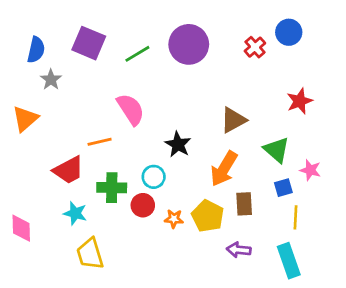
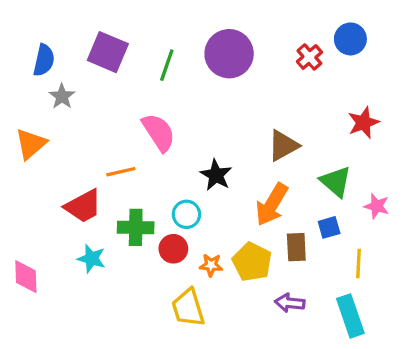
green line: (137, 54) -> (167, 65), turned -40
blue square: (283, 188) -> (329, 227), moved
yellow trapezoid: (90, 254) -> (188, 308), moved

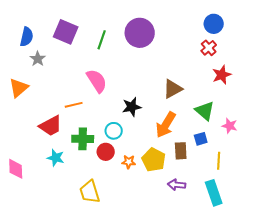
red cross: (309, 57) -> (209, 48), moved
black star: (216, 175) -> (132, 107), turned 30
yellow trapezoid: (188, 308) -> (90, 192), moved

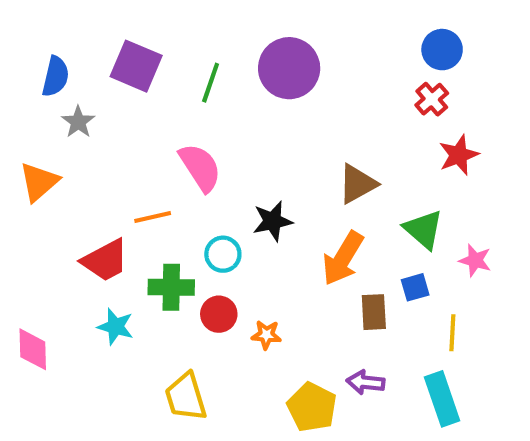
cyan circle: (114, 131) -> (223, 254), moved
yellow pentagon: (154, 160) -> (312, 407), moved

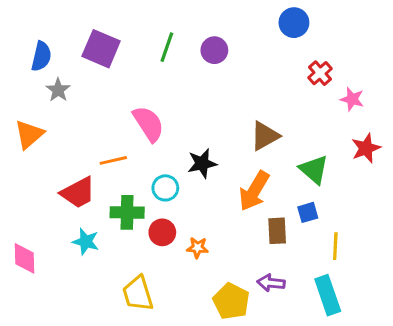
blue circle: (442, 50) -> (294, 23), moved
purple circle: (289, 68) -> (214, 50), size x0.6
green line: (211, 83) -> (167, 47), moved
red star: (459, 155) -> (366, 148), moved
pink star: (475, 260) -> (352, 99), moved

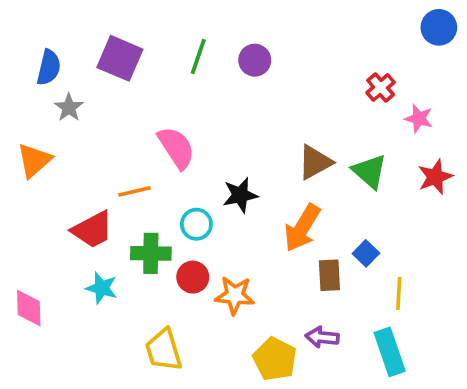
blue circle: (294, 23) -> (439, 27), moved
green triangle: (314, 170) -> (370, 171), moved
blue square: (308, 212) -> (366, 253), turned -30
orange star: (197, 248) -> (235, 295), size x1.5

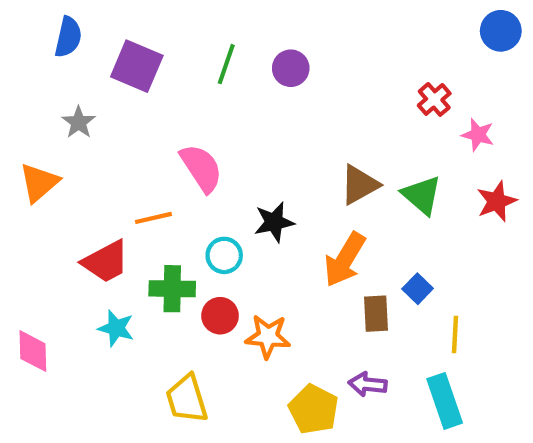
blue semicircle: (49, 67) -> (68, 37), moved

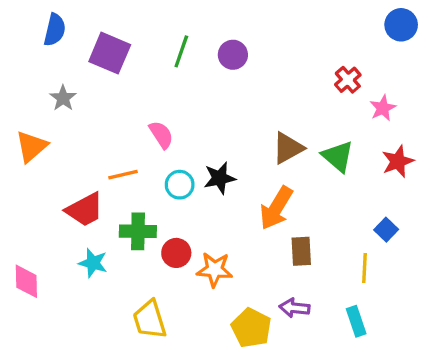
pink star: (478, 135) -> (383, 108), turned 30
pink semicircle: (201, 168) -> (161, 135), size x0.7
cyan circle: (224, 255) -> (180, 185), moved
blue square: (418, 289) -> (386, 230), moved
cyan rectangle: (445, 401) -> (356, 321), size x0.7

